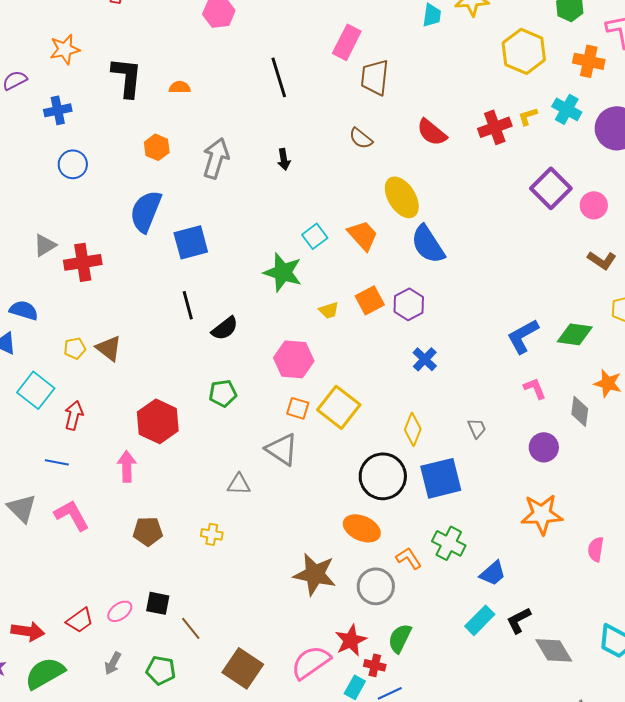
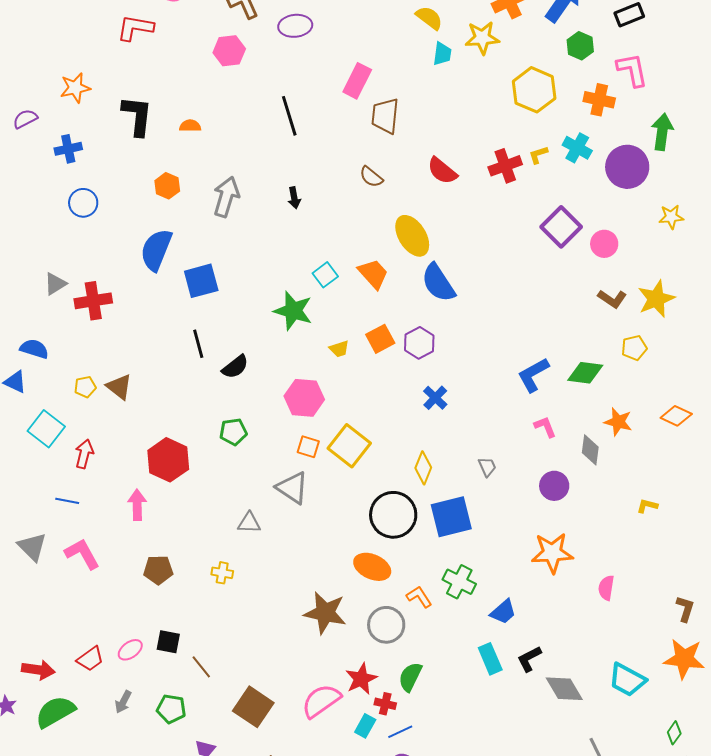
cyan rectangle: (480, 620) -> (490, 659), turned -68

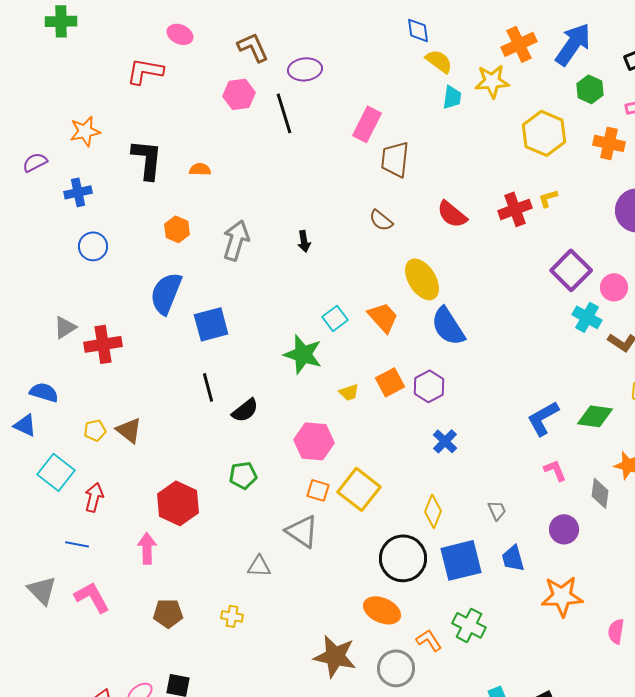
black line: (289, 116) -> (284, 113), moved
cyan cross: (577, 148) -> (587, 317), moved
blue trapezoid: (503, 612) -> (513, 558), moved, turned 116

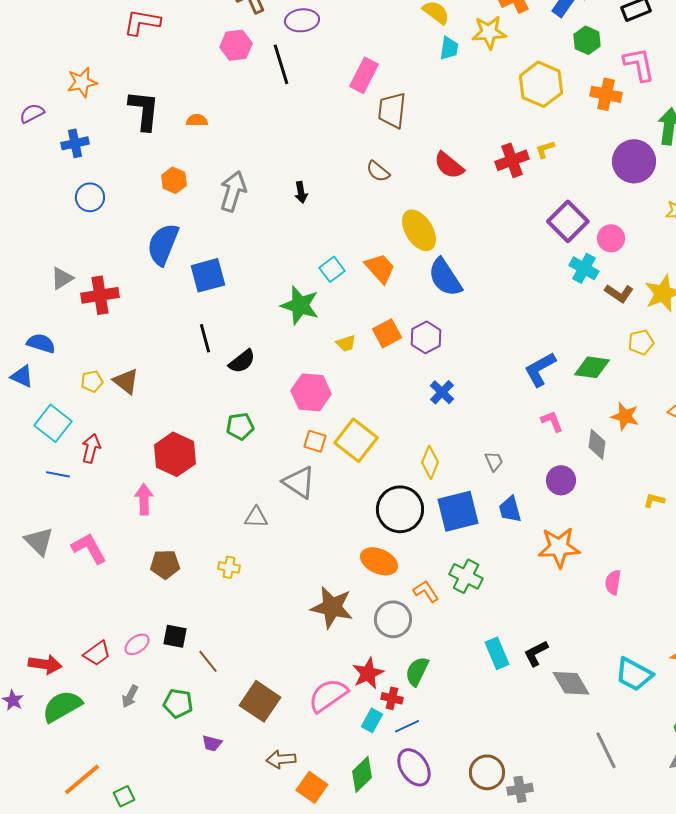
blue line: (77, 544) -> (58, 474), moved

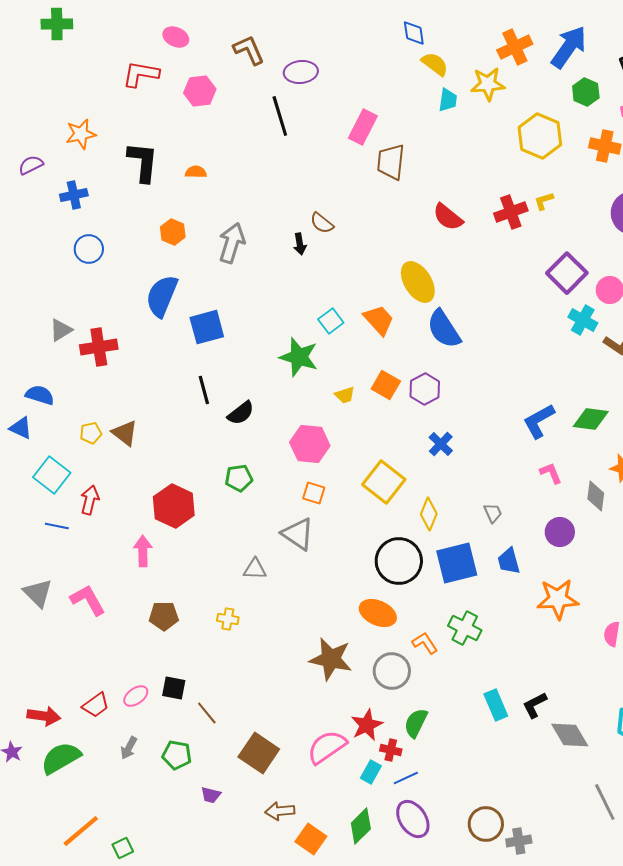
pink hexagon: (236, 45) -> (200, 91), moved
brown semicircle: (378, 171) -> (322, 223), moved
orange square: (387, 333) -> (386, 385), turned -32
yellow square: (356, 440) -> (384, 482), moved

